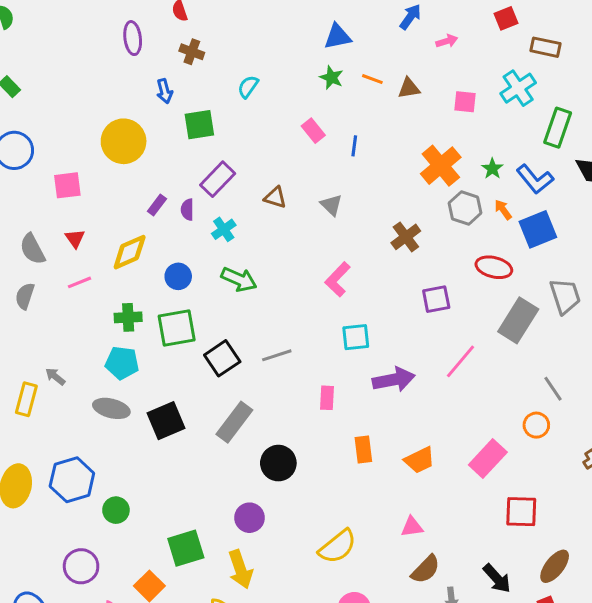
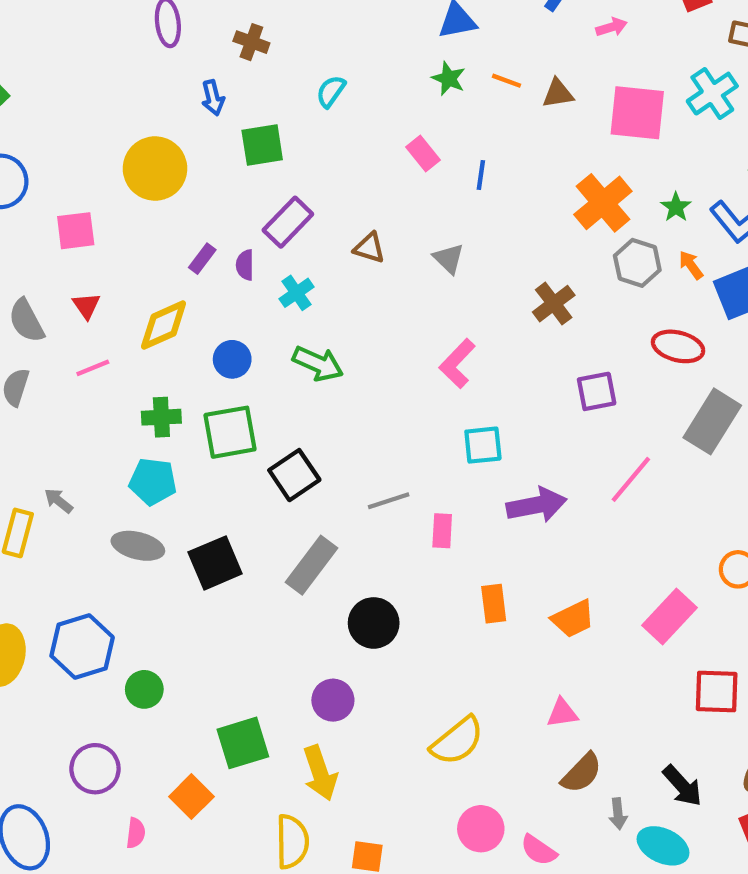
pink square: (465, 102) -> (637, 113), size x1.8
gray line: (277, 355) -> (389, 501), moved

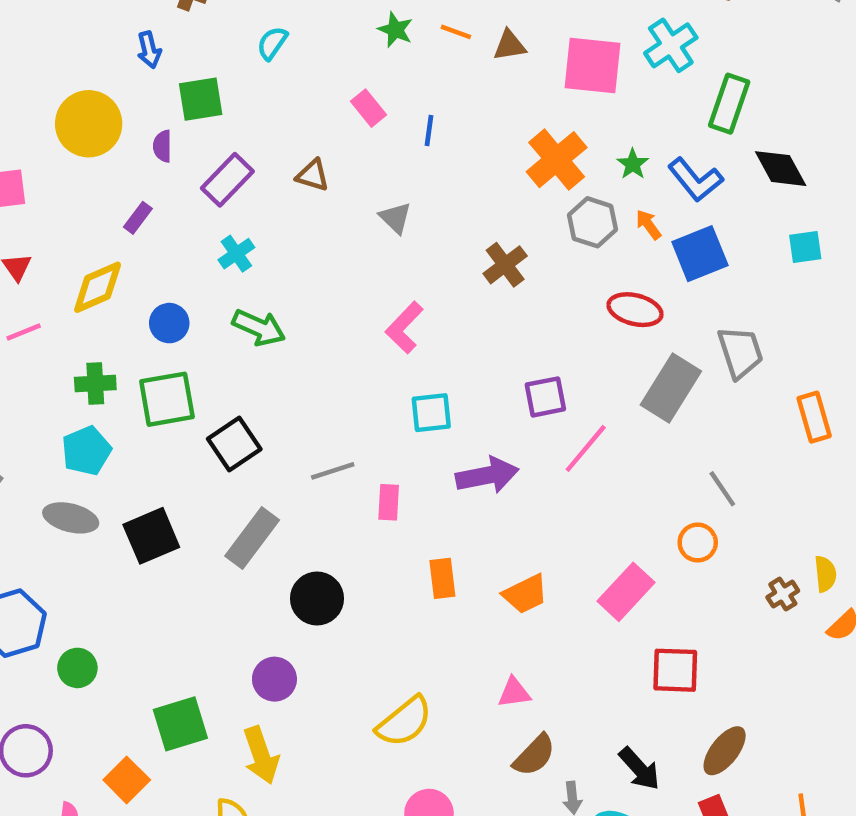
brown triangle: (369, 248) -> (313, 175), moved
purple semicircle: (245, 265) -> (162, 146), moved
purple square: (597, 391) -> (545, 397), moved
cyan pentagon: (153, 481) -> (86, 451), turned -30

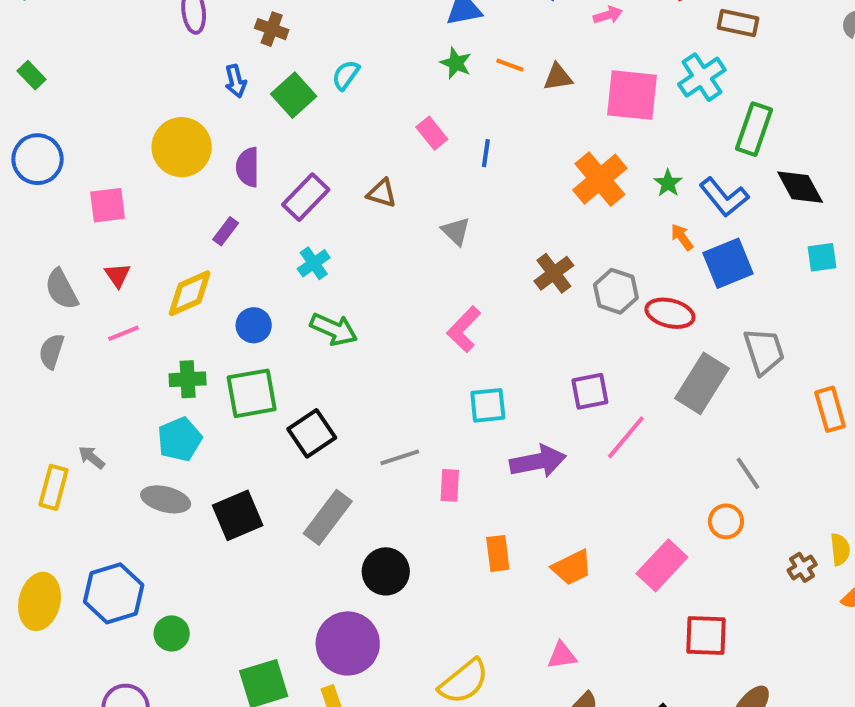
green square: (201, 99) -> (294, 95), moved, turned -33
purple semicircle: (162, 146) -> (248, 167), size x1.4
gray hexagon: (592, 222) -> (616, 291), moved
purple circle: (274, 679) -> (348, 643), size x1.6

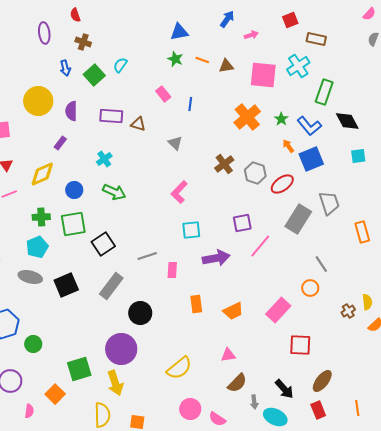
purple rectangle: (306, 197) -> (111, 116), moved, turned 50
red ellipse: (670, 313) -> (282, 184), turned -50

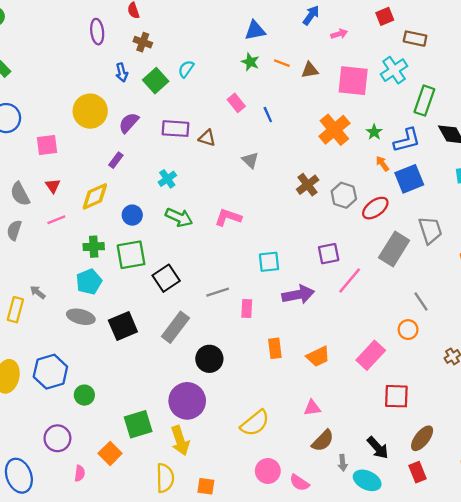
blue line: (190, 104) -> (268, 115), turned -32
purple semicircle: (71, 111) -> (129, 123), turned 42
blue L-shape: (309, 126) -> (407, 140), turned -65
pink L-shape: (179, 192) -> (228, 217), moved, turned 65

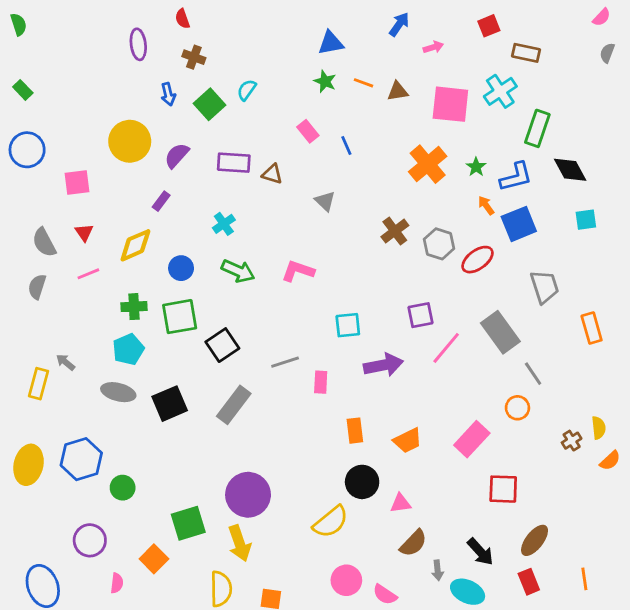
gray rectangle: (394, 249) -> (500, 332), moved, turned -68
black circle: (209, 359) -> (362, 482), moved

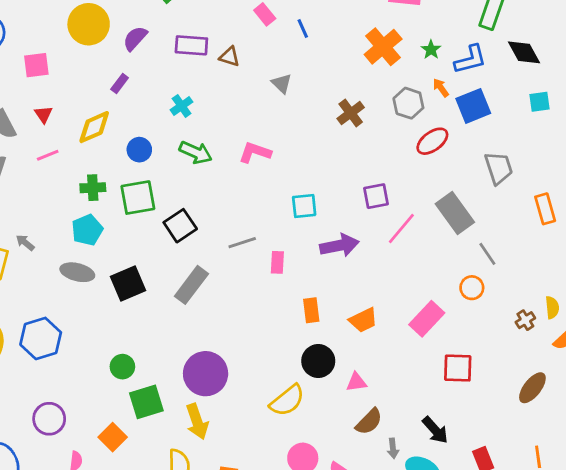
gray hexagon: (439, 244) -> (408, 103), moved
green circle: (123, 488) -> (122, 367), moved
brown ellipse: (535, 540) -> (532, 388), moved

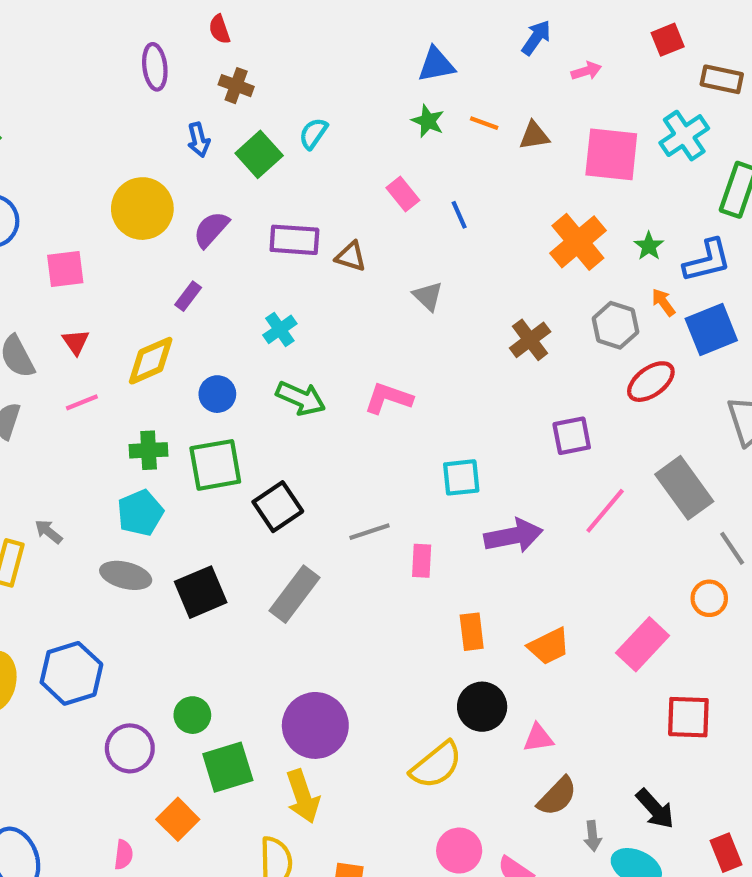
purple square: (376, 196) -> (572, 436), moved
purple circle: (49, 419) -> (130, 748), moved

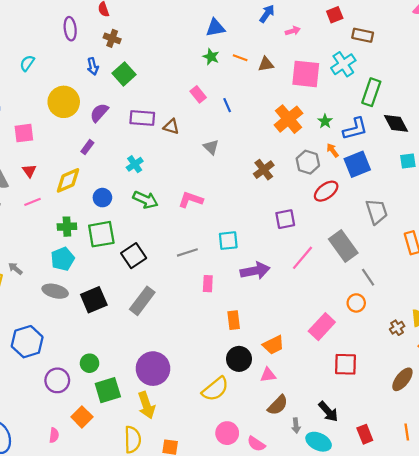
cyan semicircle: (313, 133) -> (27, 63), moved
gray line: (370, 532) -> (187, 252), moved
orange trapezoid: (549, 646) -> (273, 345), moved

